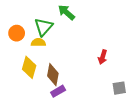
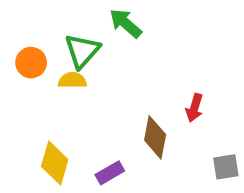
yellow diamond: (29, 67) -> (55, 163), moved
brown diamond: (53, 75) -> (155, 137), moved

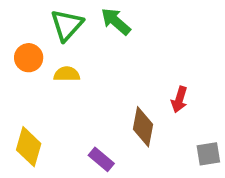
green triangle: (82, 51) -> (67, 25), moved
yellow diamond: (55, 163) -> (29, 147), moved
purple rectangle: (110, 173) -> (101, 159), turned 70

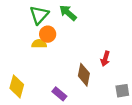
orange circle: (29, 58) -> (48, 34), moved

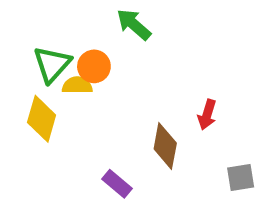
green triangle: (39, 15) -> (52, 64), moved
yellow diamond: (17, 86) -> (42, 119), moved

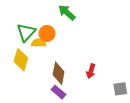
red arrow: (207, 115) -> (91, 71), moved
brown diamond: (165, 146) -> (59, 73), moved

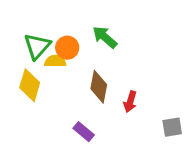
green arrow: (67, 13) -> (105, 37), moved
brown diamond: (59, 73) -> (99, 87), moved

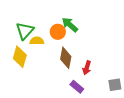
orange circle: (67, 48) -> (58, 32), moved
purple rectangle: (84, 132) -> (77, 87), moved

